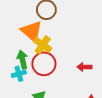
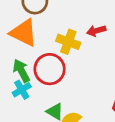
yellow cross: (43, 45) -> (68, 42), moved
red arrow: (84, 67) -> (96, 31), moved

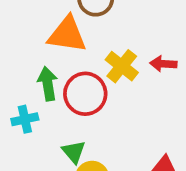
orange triangle: (24, 33) -> (67, 35), turned -36
cyan cross: (22, 90) -> (25, 119), moved

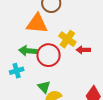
red arrow: (163, 64) -> (83, 50), moved
green arrow: (48, 84) -> (28, 51), turned -72

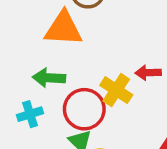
yellow cross: (67, 39) -> (116, 90), moved
red circle: (49, 55) -> (84, 109), moved

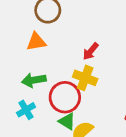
orange triangle: (63, 29) -> (36, 42), size x0.7
red arrow: (148, 73) -> (91, 51), moved, turned -36

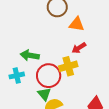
orange triangle: (36, 42) -> (77, 24), moved
yellow cross: (85, 78) -> (68, 66), turned 36

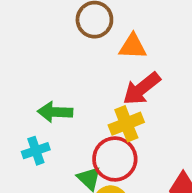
red arrow: (79, 48) -> (142, 89), size x1.5
red circle: (49, 76) -> (115, 159), moved

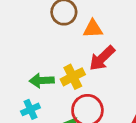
yellow cross: (126, 124) -> (73, 77), moved

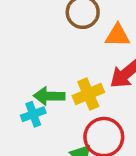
cyan cross: (30, 109) -> (33, 114), moved

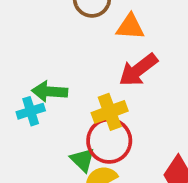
yellow cross: (88, 94) -> (110, 112), moved

